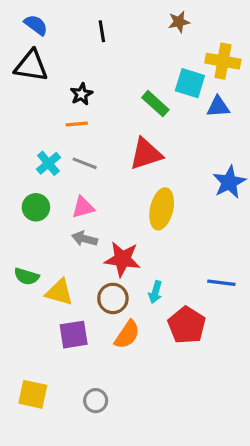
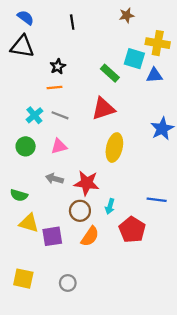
gray arrow: (85, 239) -> (54, 179), moved
yellow triangle: (59, 292) -> (29, 223), moved

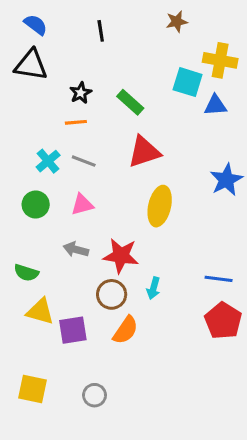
green rectangle: (110, 73) -> (130, 102), moved
red pentagon: (132, 230) -> (223, 321), moved

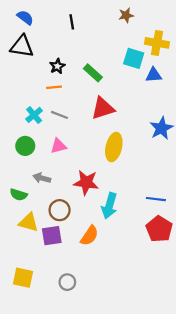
gray arrow: (76, 249) -> (42, 178), moved
cyan arrow: (153, 288) -> (109, 206), size x1.6
brown circle: (112, 294) -> (60, 210), moved

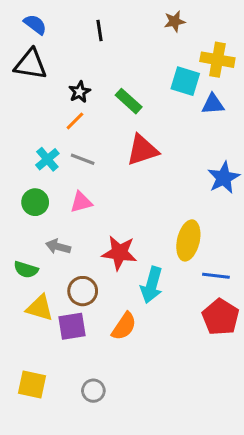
orange line: (54, 87) -> (75, 121), turned -40
yellow ellipse: (114, 147) -> (188, 240), moved

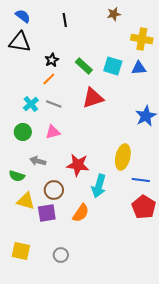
cyan square: (185, 81) -> (113, 66), moved

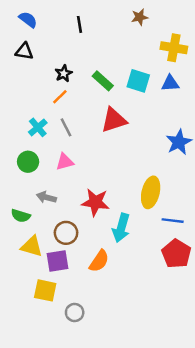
black triangle: (20, 42) -> (24, 51), size x0.7
gray line: (54, 104) -> (66, 127), turned 42
yellow square: (21, 251) -> (45, 290), moved

